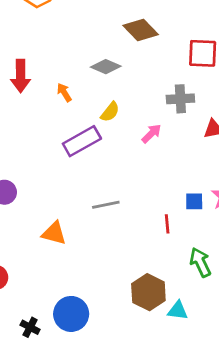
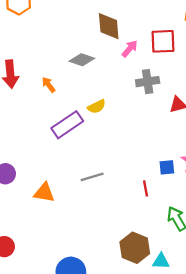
brown diamond: (141, 30) -> (109, 26), turned 44
yellow semicircle: (110, 112) -> (97, 107), moved, turned 30
pink arrow: (151, 134) -> (130, 49), moved
orange triangle: (54, 233) -> (44, 193), moved

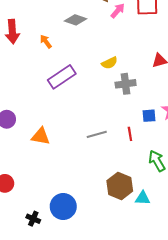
gray cross: (148, 82) -> (126, 84), moved
yellow semicircle: (97, 107) -> (109, 63), moved
gray line: (92, 177) -> (97, 134), moved

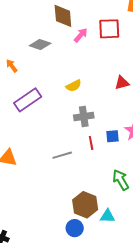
gray cross: (126, 84) -> (84, 116), moved
red line: (130, 134) -> (91, 143), moved
blue circle: (63, 207) -> (75, 228), moved, size x0.7

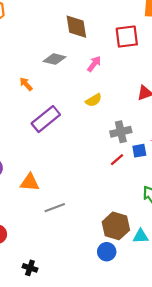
pink arrow: (81, 35) -> (94, 64), moved
gray cross: (84, 116) -> (121, 132), moved
red line: (91, 143) -> (117, 160), turned 64
gray line: (62, 155) -> (55, 208), moved

